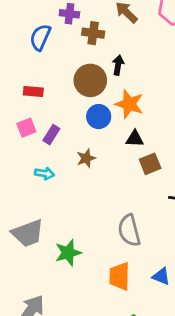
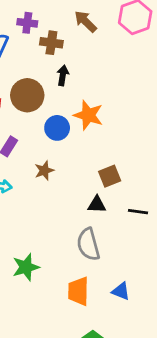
black arrow: (118, 65) -> (63, 75), moved
brown circle: (90, 80) -> (27, 95), moved
black triangle: (135, 139) -> (97, 205), moved

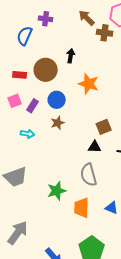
brown cross: (51, 43) -> (105, 33), moved
blue circle: (57, 128) -> (57, 100), moved
green star: (26, 267) -> (57, 191), moved

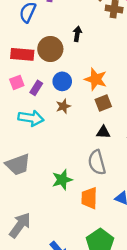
red rectangle: (20, 75) -> (22, 54), size x1.5
orange star: (89, 84) -> (96, 79), moved
brown square: (104, 127) -> (103, 103), moved
cyan arrow: (28, 134) -> (31, 118), size x1.6

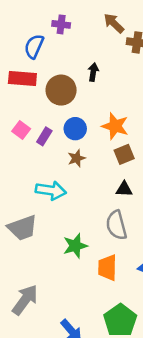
red rectangle: (22, 54) -> (22, 78), moved
pink square: (17, 82) -> (21, 130), turned -32
cyan arrow: (31, 118) -> (51, 190), moved

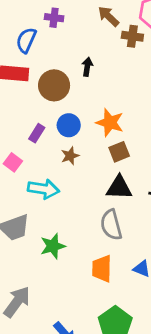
pink square: (21, 130) -> (13, 162), moved
black triangle: (124, 189) -> (119, 188), size x1.5
green star: (75, 246) -> (53, 246), moved

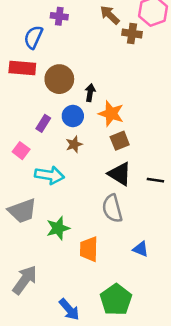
black arrow: (87, 67) -> (90, 93), moved
black triangle: (119, 188) -> (120, 174), turned 30
orange trapezoid: (102, 269) -> (89, 249), moved

